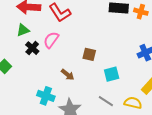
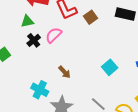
brown square: (89, 54) -> (90, 17), moved, turned 32
cyan square: (112, 74) -> (110, 67), moved, turned -35

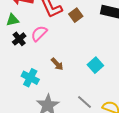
brown arrow: (64, 72) -> (57, 64), moved
cyan cross: (40, 90) -> (30, 78), moved

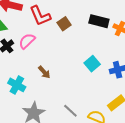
cyan square: (95, 65) -> (92, 64), moved

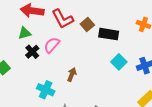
black rectangle: (99, 21) -> (109, 34), moved
brown arrow: (44, 72) -> (72, 75), turned -112

